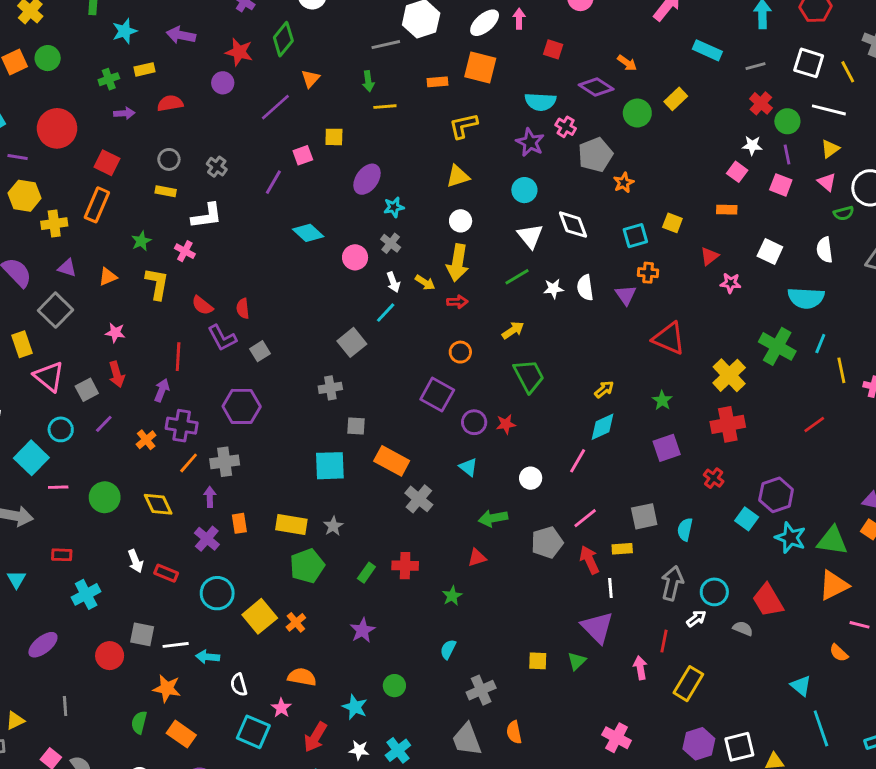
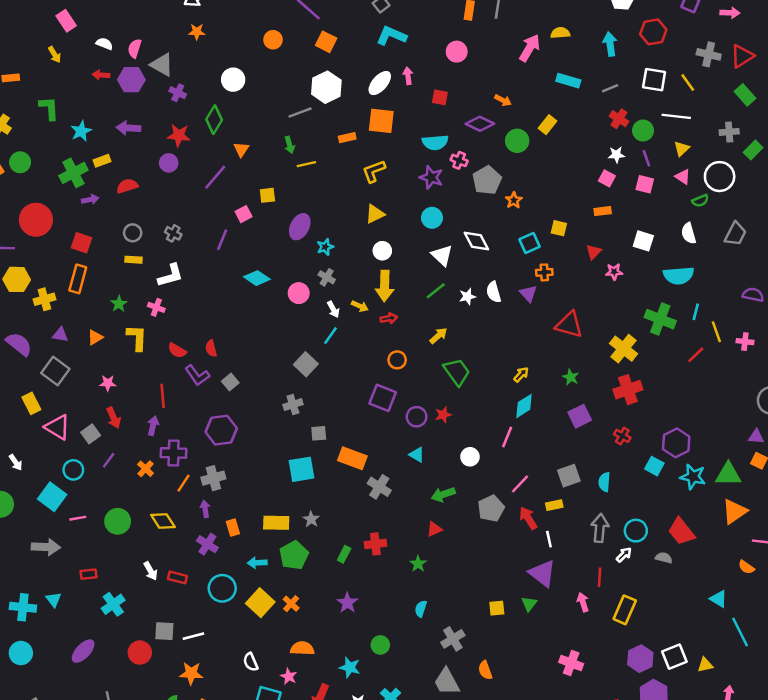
green cross: (109, 79) -> (73, 173), size x1.6
red line: (814, 425) -> (696, 355), moved
cyan arrow: (208, 657) -> (257, 563), moved

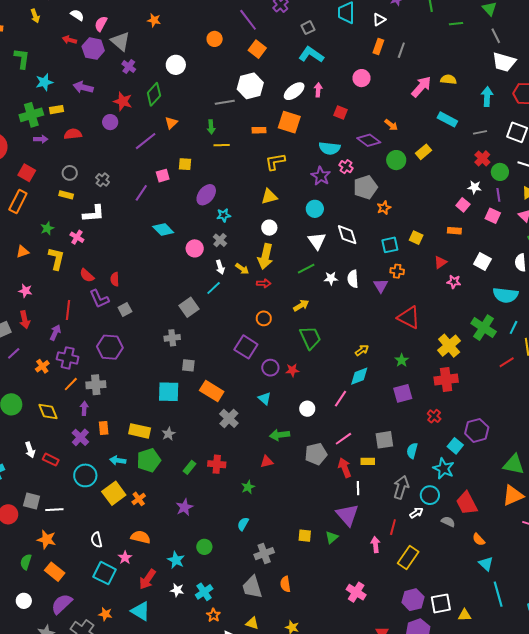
cyan star: (693, 477) -> (444, 468), moved
orange semicircle: (746, 567) -> (479, 539), moved

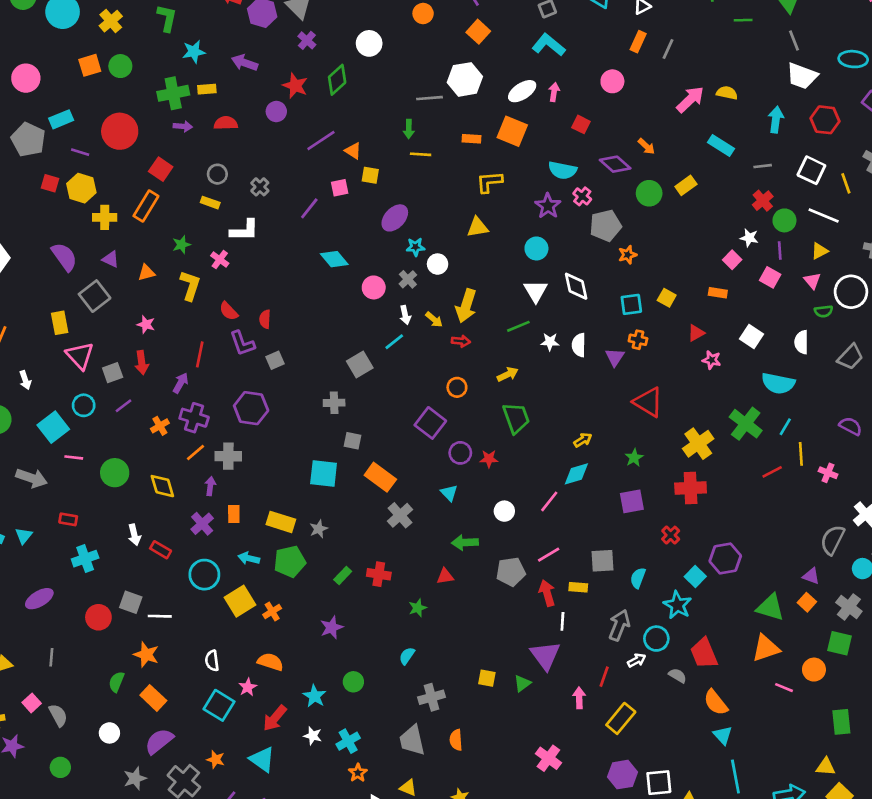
orange triangle: (171, 123) -> (353, 151), moved, turned -48
white circle: (269, 228) -> (438, 264), moved
orange semicircle: (479, 539) -> (716, 702), size x1.5

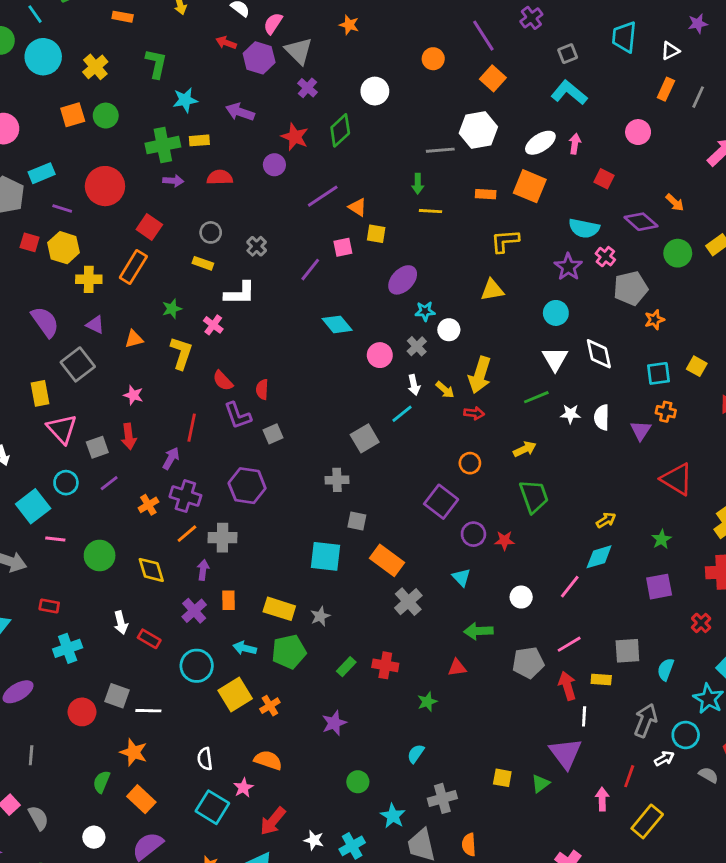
cyan star: (315, 696) -> (393, 816), moved

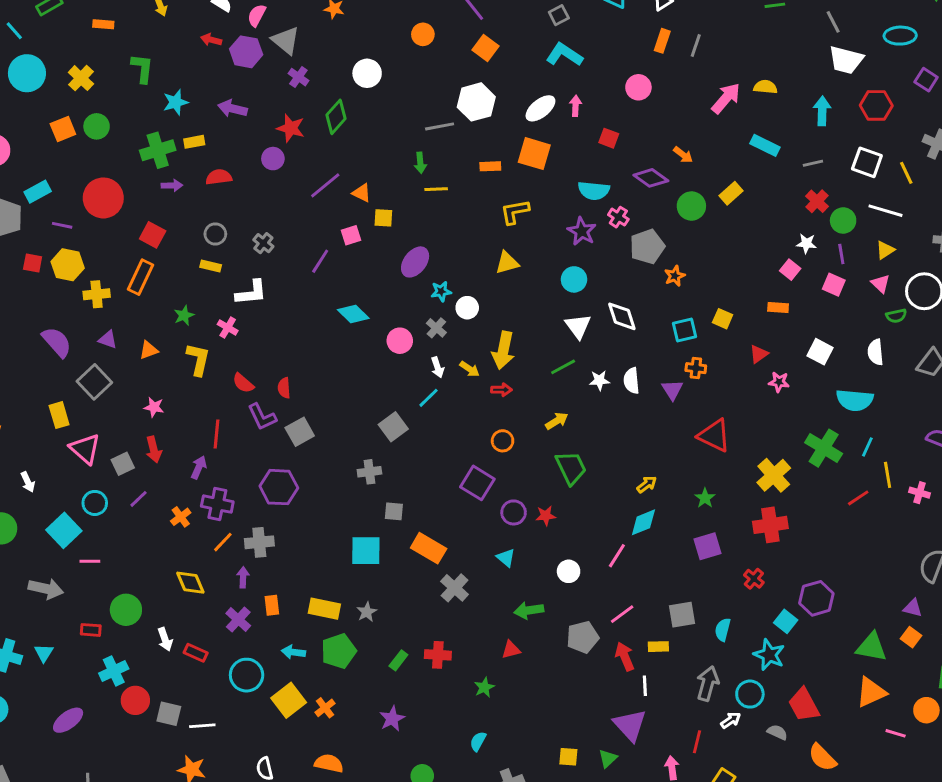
gray square: (273, 434) -> (300, 432), size x1.4
green circle: (100, 556) -> (126, 610), moved
red circle: (82, 712) -> (135, 700), moved

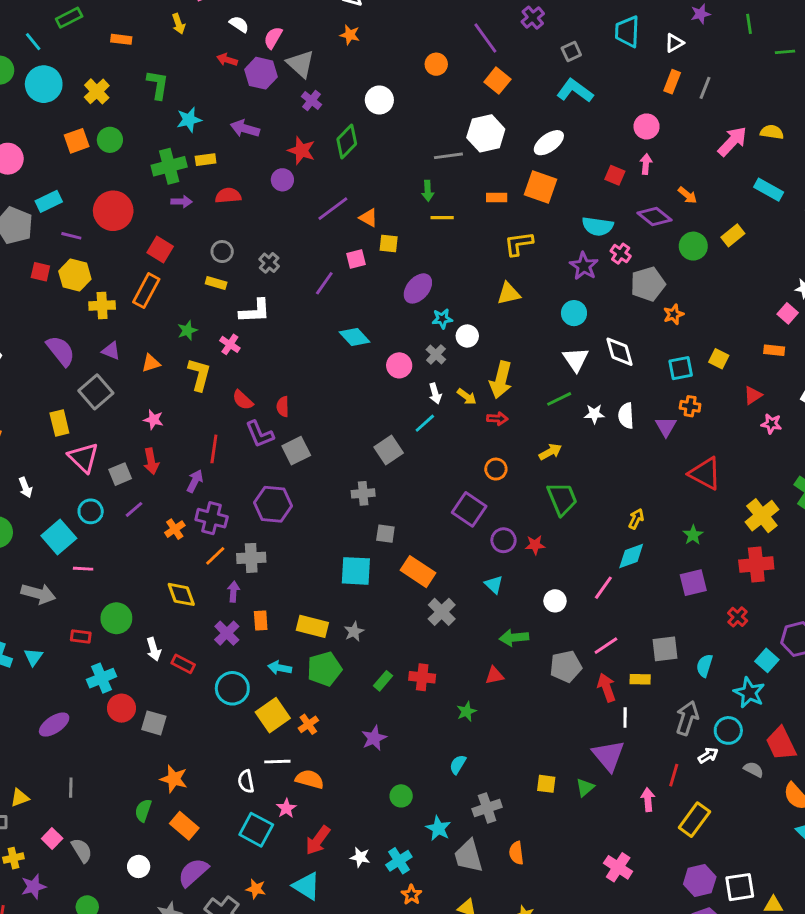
pink arrow: (576, 106) -> (646, 164), moved
yellow arrow: (647, 484) -> (636, 519), turned -30
white line: (202, 726) -> (277, 762), moved

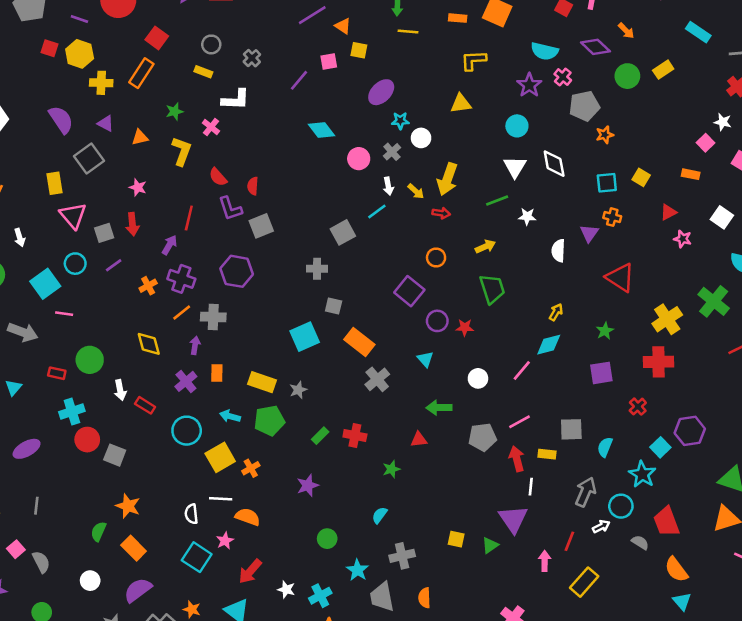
white semicircle: (626, 416) -> (558, 251), moved
cyan square: (356, 571) -> (305, 337), turned -32

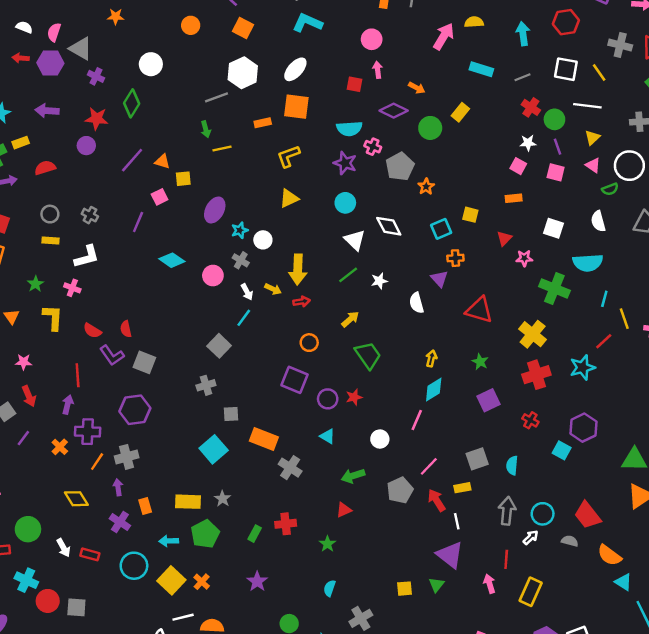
orange triangle: (140, 137) -> (12, 317), turned -35
gray square: (261, 226) -> (144, 362), turned -30
green cross: (714, 301) -> (554, 288), moved
cyan cross: (72, 411) -> (26, 580), turned -30
cyan star: (642, 474) -> (582, 367), moved, turned -30

